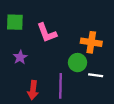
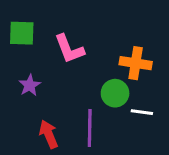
red arrow: (33, 90) -> (49, 134), turned 150

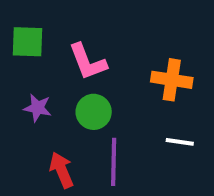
purple star: (30, 85) -> (37, 108), turned -30
green circle: (115, 93) -> (94, 112), moved

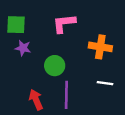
pink L-shape: (88, 62) -> (64, 23), moved, turned 105
purple star: (37, 108) -> (23, 48), moved

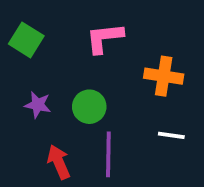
green square: (16, 25) -> (26, 40), turned 30
purple star: (23, 48) -> (38, 105), moved

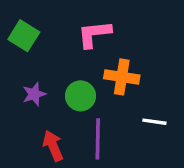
orange cross: (164, 76) -> (122, 77), moved
purple star: (38, 105) -> (34, 94), turned -30

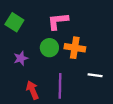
green circle: (81, 96) -> (49, 48), moved

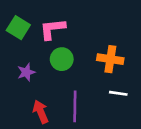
pink L-shape: (58, 21) -> (52, 29), moved
orange cross: (75, 48) -> (110, 59), moved

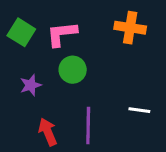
orange cross: (110, 59) -> (130, 28), moved

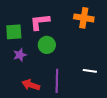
green square: (21, 32) -> (14, 32), moved, turned -36
red arrow: (48, 132) -> (31, 85), turned -48

